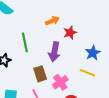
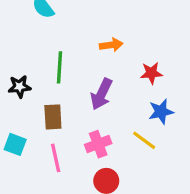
red star: (70, 33) -> (151, 73), moved
brown rectangle: (40, 74) -> (53, 117), moved

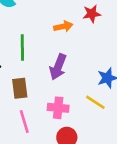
red star: (151, 73) -> (92, 14), moved
pink cross: (98, 144) -> (58, 108), turned 30

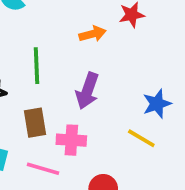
pink cross: (58, 108) -> (71, 140), moved
pink line: (24, 122) -> (43, 169), turned -55

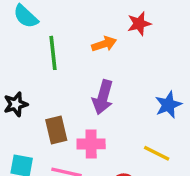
green line: (37, 66) -> (53, 53), moved
yellow line: (141, 138) -> (157, 153), moved

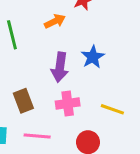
blue star: (168, 105) -> (93, 57), moved
pink cross: (91, 144) -> (68, 104), moved

